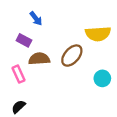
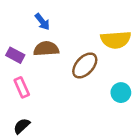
purple rectangle: (24, 40) -> (15, 55), moved
brown semicircle: (39, 59) -> (46, 49), moved

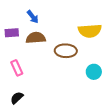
purple rectangle: (15, 55) -> (12, 33), moved, turned -32
brown ellipse: (85, 65) -> (66, 51), turned 50

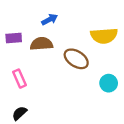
blue arrow: (33, 17) -> (50, 19), moved, turned -80
brown ellipse: (66, 51) -> (76, 59), turned 30

